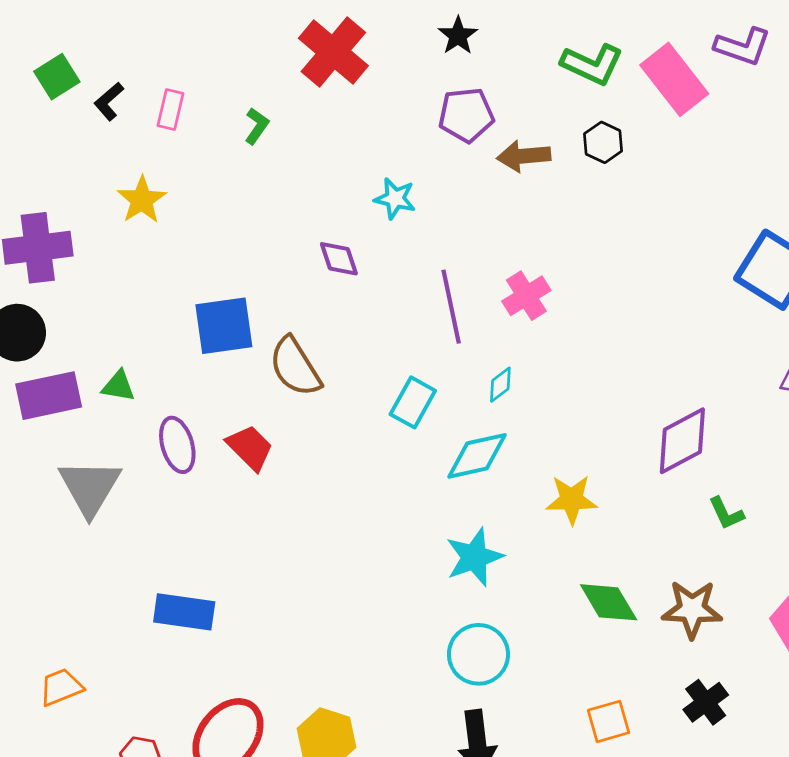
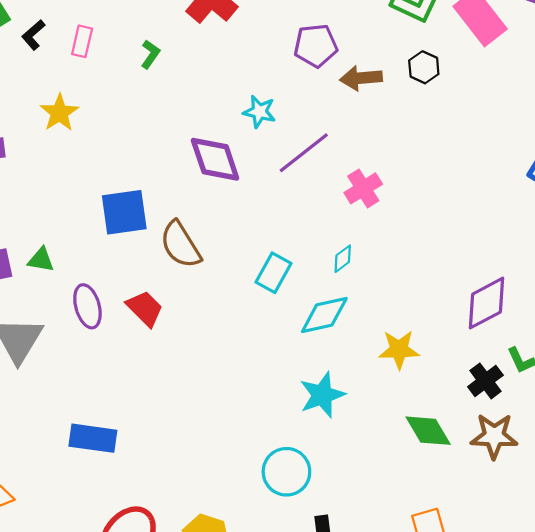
purple diamond: (339, 259) -> (215, 159), size x1.6
purple line: (451, 307) -> (304, 153), moved, turned 64
cyan circle: (478, 654) -> (286, 472), moved
black cross: (706, 702) -> (485, 381), moved

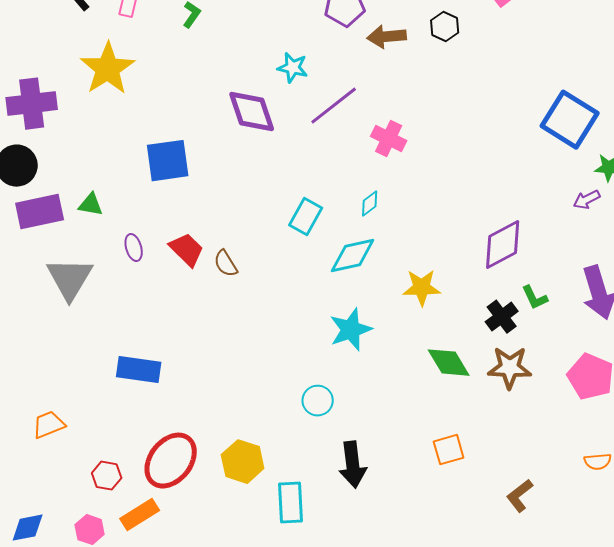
yellow star: (59, 113) -> (108, 69), size x1.5
pink cross: (363, 188) -> (389, 139), turned -32
brown semicircle: (180, 245) -> (226, 264), moved, size x0.6
purple ellipse: (87, 306) -> (134, 248), size x0.7
cyan circle: (286, 472) -> (318, 401), size x0.7

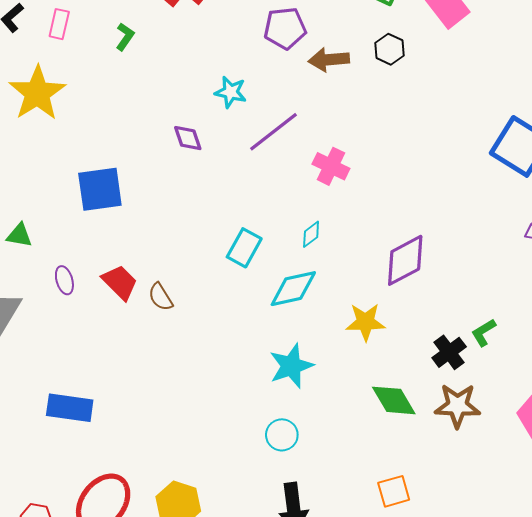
purple diamond: (252, 112) -> (188, 138), size x0.6
purple diamond: (503, 245) -> (405, 260), moved
green L-shape: (535, 298) -> (484, 332), turned 84
cyan circle: (318, 401) -> (282, 435), moved

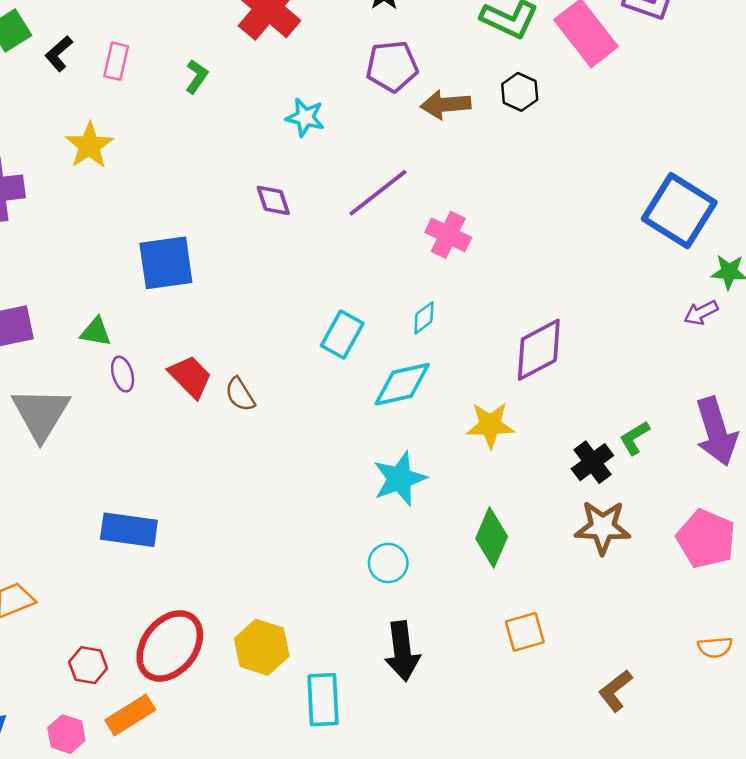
cyan star: (231, 92) -> (305, 117), moved
yellow star: (37, 93) -> (89, 145), size x0.7
green triangle: (19, 235) -> (96, 332), moved
green diamond: (394, 400) -> (492, 537), moved, turned 54

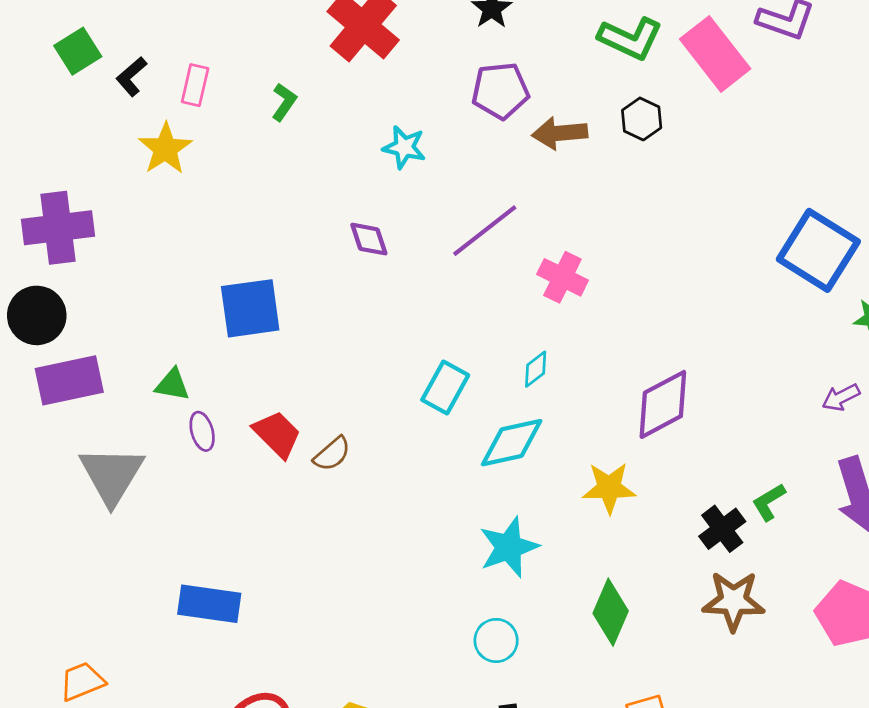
yellow star: (89, 145) -> (165, 149), moved
purple arrow: (701, 313) -> (841, 397), moved
brown semicircle: (240, 394) -> (332, 454), turned -99

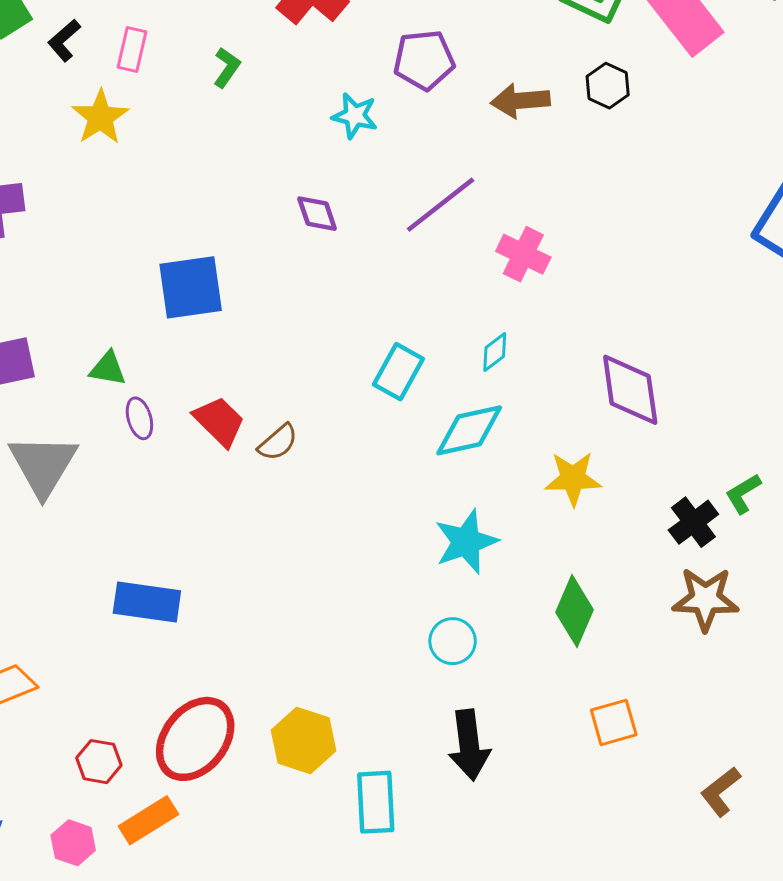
purple pentagon: (500, 91) -> (424, 60), moved
purple diamond: (663, 404) -> (630, 390), turned -70

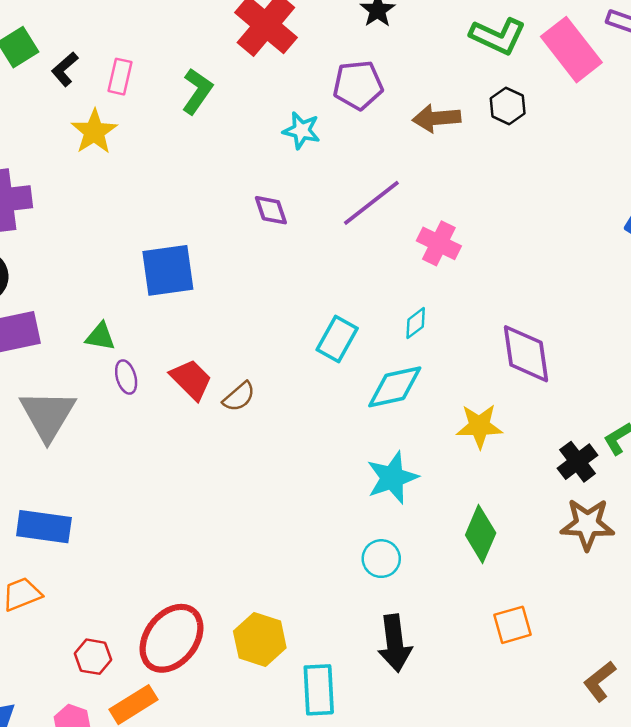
green L-shape: (227, 68) -> (197, 91), size x1.4
blue rectangle: (147, 602) -> (44, 527), moved

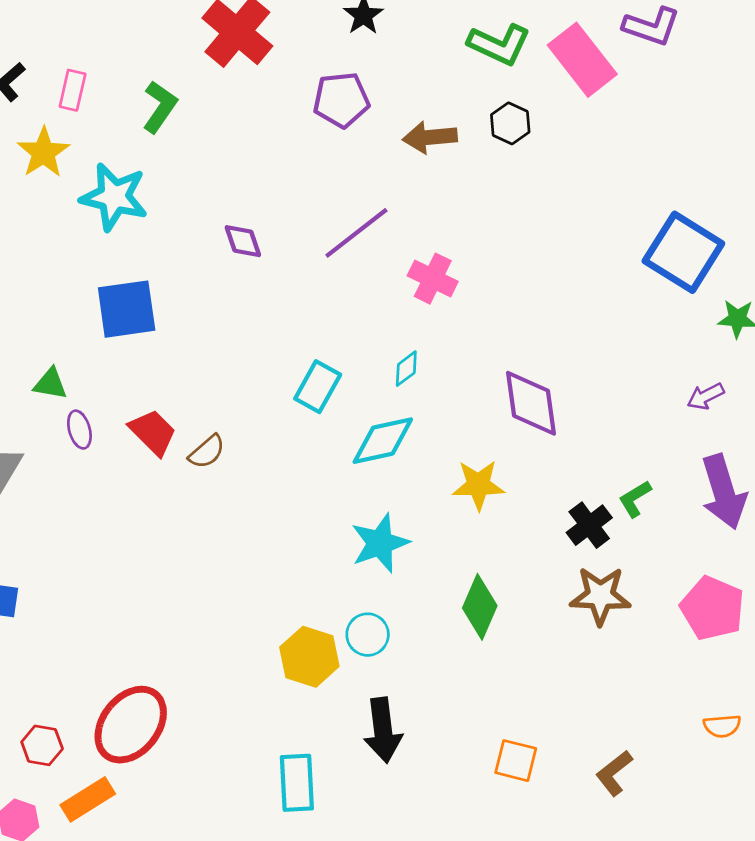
cyan star: (302, 130) -> (114, 197), moved, size x1.6
orange square: (512, 625) -> (516, 761), moved, turned 30
yellow hexagon: (260, 640) -> (309, 657), moved

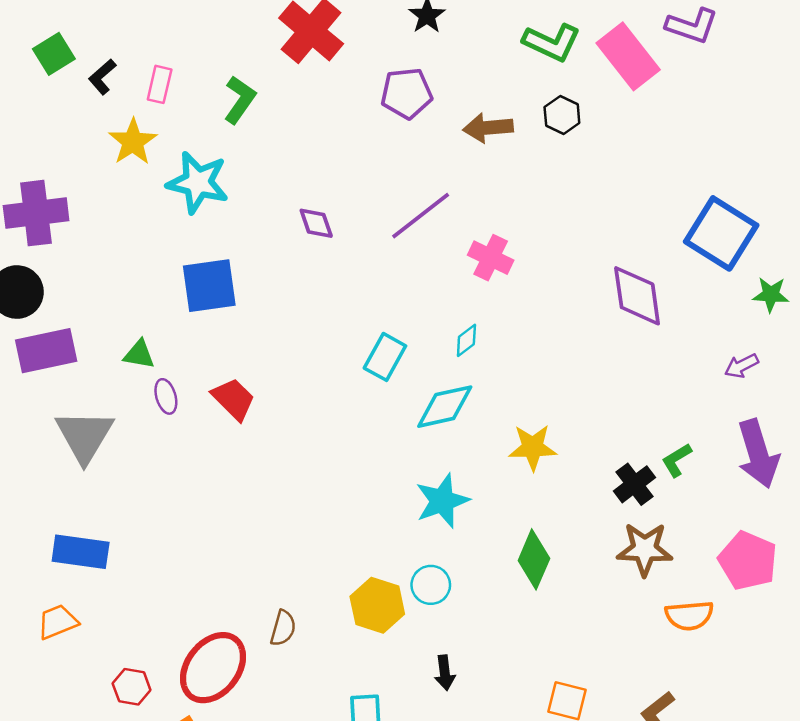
purple diamond: (531, 403) -> (637, 296), moved
brown semicircle: (207, 452) -> (283, 628), moved, turned -33
orange semicircle: (722, 726) -> (689, 615), moved, size x1.4
black arrow: (383, 730) -> (445, 673), size x0.6

